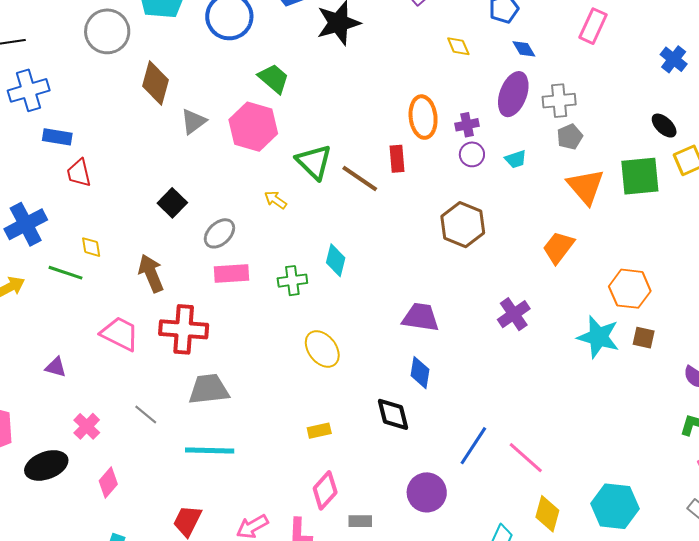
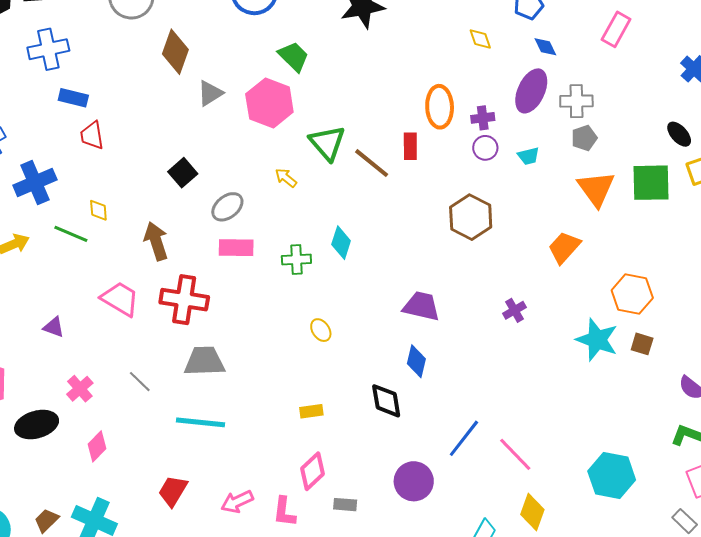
purple cross: (514, 314) -> (514, 310), size x0.7
yellow ellipse: (322, 349) -> (321, 330), size x0.6
cyan hexagon: (615, 506) -> (612, 475), moved

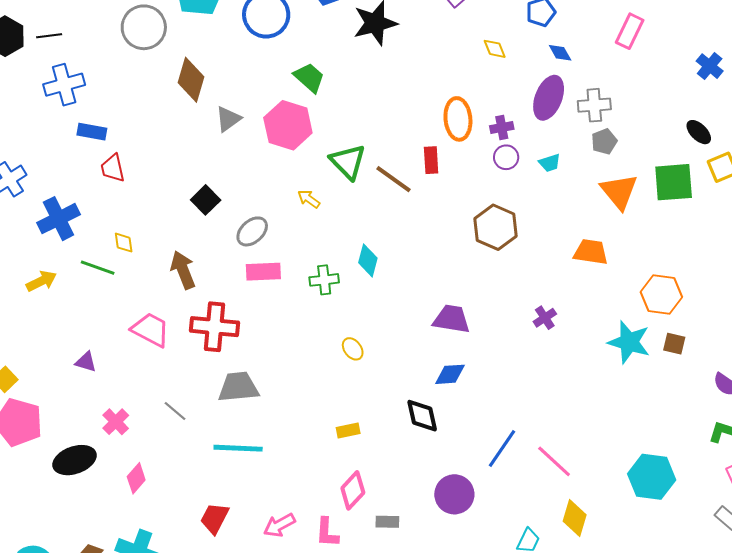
orange trapezoid: (564, 247) -> (591, 252), turned 60
blue diamond: (416, 361) -> (450, 374), turned 76

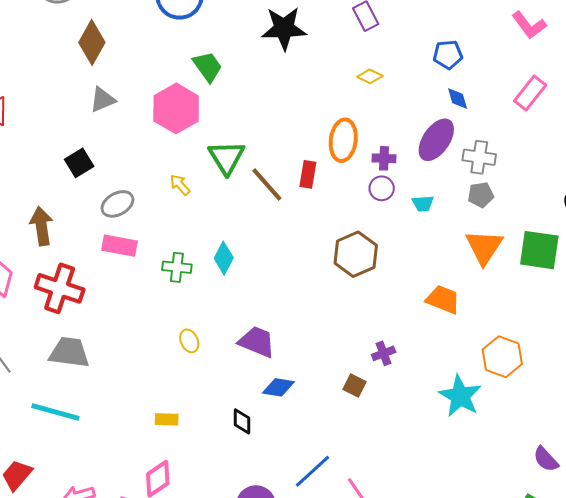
yellow diamond: (495, 49) -> (370, 76), moved, turned -55
gray triangle: (228, 119) -> (103, 100), moved
purple trapezoid: (452, 319) -> (257, 342), moved
brown square: (674, 344) -> (355, 385), moved
black diamond: (422, 416) -> (242, 421), size x0.7

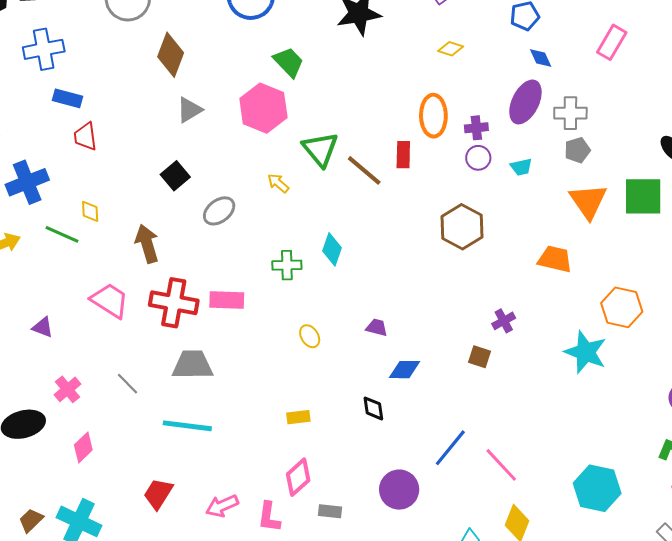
pink rectangle: (119, 246) -> (227, 300), moved
purple trapezoid: (257, 342) -> (377, 327), size x0.6

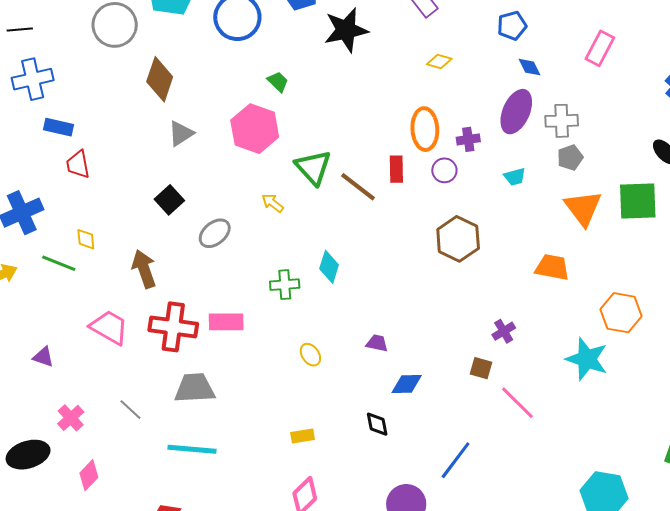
green trapezoid: (289, 62) -> (278, 82), size x0.7
purple circle: (478, 158) -> (444, 170), moved
pink line: (501, 465) -> (517, 403), moved

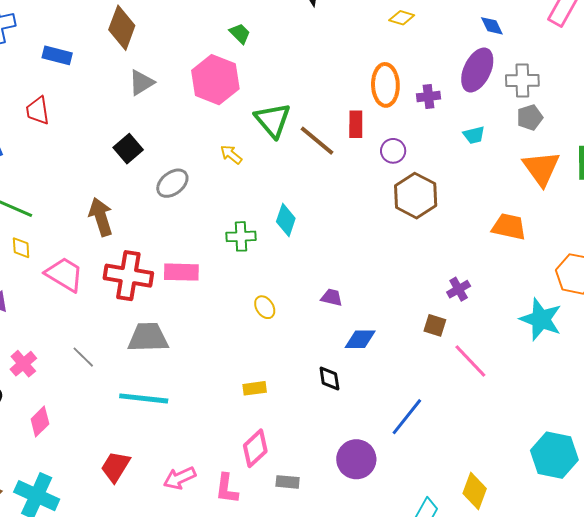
blue rectangle: (58, 127) -> (57, 55), moved
purple circle: (444, 170) -> (393, 151), moved
yellow diamond: (86, 239) -> (21, 248), moved

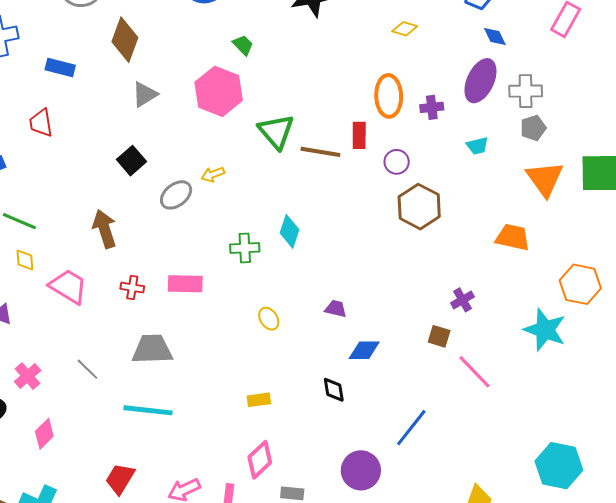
brown line: (317, 141) -> (320, 152), turned -30
yellow arrow: (231, 155) -> (213, 174), moved, turned -60
red cross: (128, 276) -> (132, 288), size x0.5

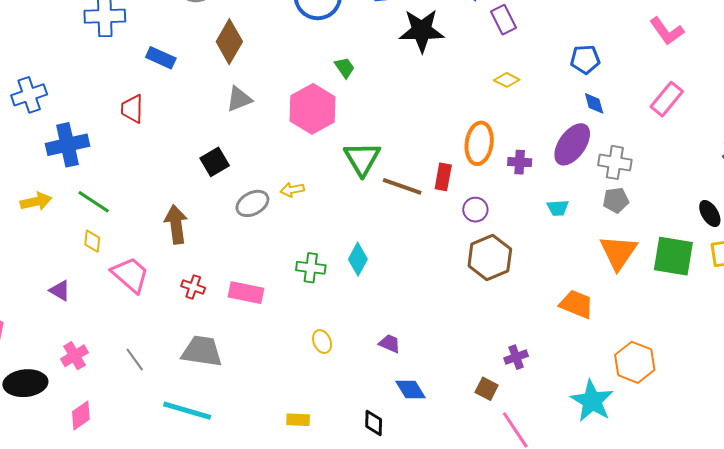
blue diamond: (364, 350) -> (410, 389), turned 48

